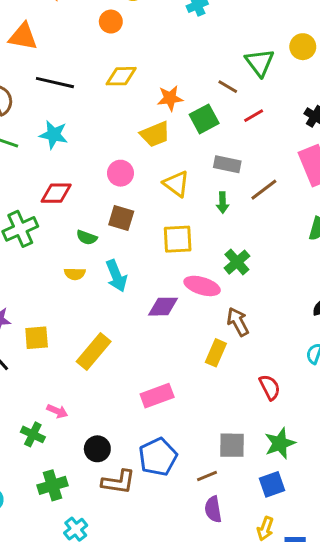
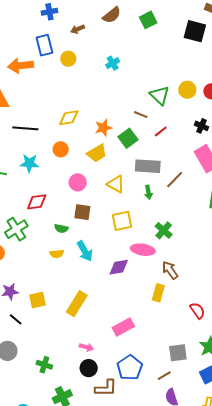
orange circle: (111, 22) -> (61, 149), moved
yellow circle: (303, 47) -> (187, 90), moved
gray rectangle: (227, 164) -> (148, 166), size x1.4
pink arrow: (57, 411) -> (86, 347), moved

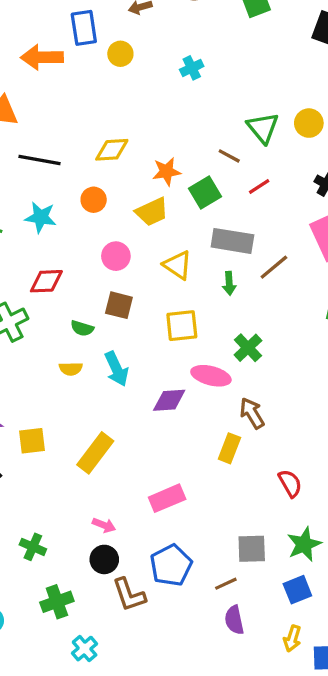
brown L-shape: (106, 388) -> (129, 595), turned 65

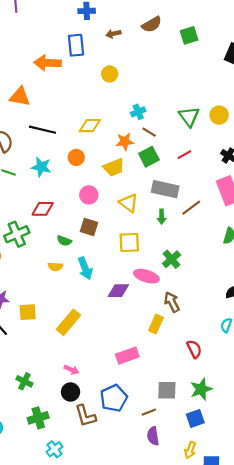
yellow circle: (120, 54) -> (110, 74), moved
cyan cross: (192, 68) -> (138, 112), moved
brown line: (229, 156) -> (149, 132), moved
pink rectangle: (167, 498) -> (127, 356), moved

